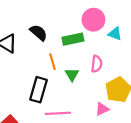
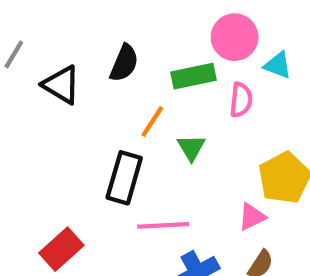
black semicircle: (39, 33) -> (124, 63), turned 72
orange line: (53, 62) -> (152, 122), turned 49
pink semicircle: (97, 64) -> (241, 100), moved

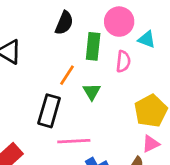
black semicircle: (124, 63) -> (64, 23), moved
green rectangle: (193, 76) -> (93, 46), turned -72
pink triangle: (252, 217) -> (151, 144), moved

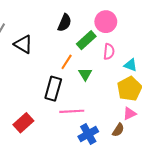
cyan triangle: (147, 39) -> (131, 65), moved
green rectangle: (93, 46) -> (86, 40), turned 42

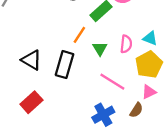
black triangle: (23, 44) -> (31, 60), moved
pink semicircle: (109, 52) -> (126, 44), moved
pink line: (72, 111) -> (112, 82), moved, turned 35

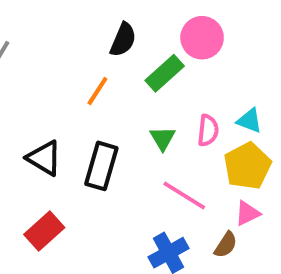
orange line: (79, 35) -> (97, 91), moved

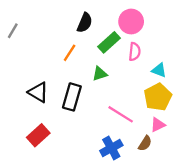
pink semicircle: (208, 130) -> (135, 52), moved
green triangle: (163, 138) -> (100, 74), moved, turned 42

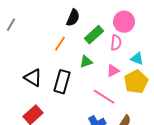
pink circle: (131, 22) -> (124, 22), moved
pink triangle: (158, 125) -> (113, 71), moved

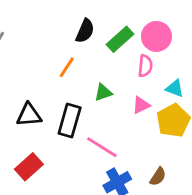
green rectangle: (94, 35) -> (120, 39), moved
black triangle: (33, 78) -> (29, 115), turned -36
pink line: (104, 97) -> (102, 147), moved

